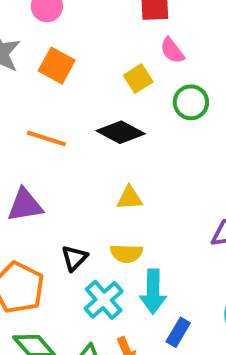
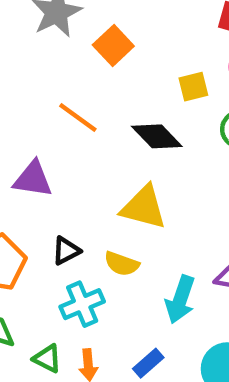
yellow triangle: (129, 198) -> (144, 207), size x1.6
cyan arrow: (153, 292) -> (180, 299), moved

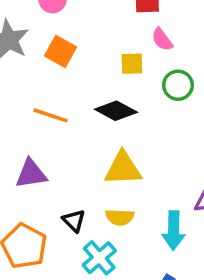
yellow square: (193, 87) -> (132, 64), turned 30
black triangle: (66, 251) -> (74, 221), turned -30

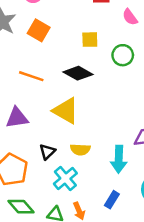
pink semicircle: (162, 39) -> (130, 17), moved
yellow triangle: (123, 169) -> (66, 111), moved, turned 32
black triangle: (74, 221) -> (47, 152), turned 30

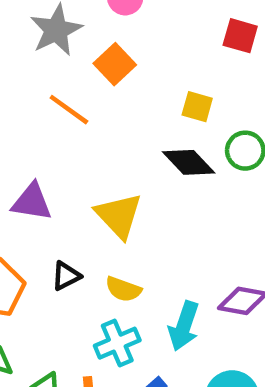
black diamond: (78, 73) -> (189, 162), moved
orange line: (31, 76) -> (69, 110), moved
cyan cross: (65, 178) -> (117, 343), moved

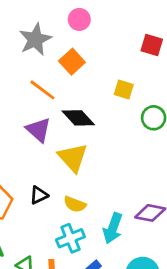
black diamond: (189, 162) -> (78, 118), moved
purple triangle: (32, 202) -> (38, 130), moved, turned 32

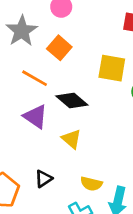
yellow square: (124, 89) -> (112, 68), size x1.5
yellow triangle: (73, 157) -> (71, 139), size x0.7
yellow semicircle: (75, 204) -> (91, 184), moved

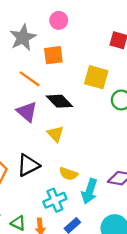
orange square: (59, 48) -> (53, 55), turned 36
black triangle: (44, 179) -> (28, 165), size x1.5

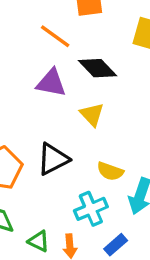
purple triangle: (27, 112) -> (51, 83), turned -30

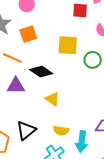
yellow triangle: (92, 115) -> (52, 99), moved

